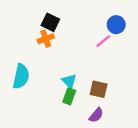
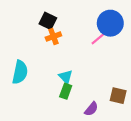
blue circle: (116, 25) -> (110, 23), size x1.5
orange cross: (46, 39) -> (53, 37), moved
brown square: (99, 89) -> (118, 96), moved

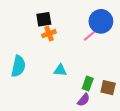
black square: (48, 21) -> (44, 19), turned -35
cyan triangle: (66, 77) -> (60, 70), turned -40
green rectangle: (66, 91) -> (88, 84), moved

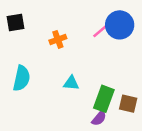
black square: (44, 19) -> (15, 23), moved
pink line: (90, 36) -> (100, 31), moved
green rectangle: (88, 84) -> (104, 99), size x1.5

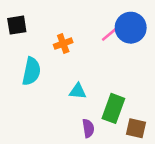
cyan semicircle: (22, 78) -> (31, 71), moved
brown square: (128, 104) -> (136, 128), moved
purple semicircle: (99, 118) -> (88, 128), moved, turned -49

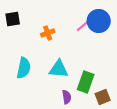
cyan semicircle: (31, 71) -> (24, 68), moved
cyan triangle: (78, 91) -> (59, 69), size x1.5
brown square: (136, 128) -> (103, 97), turned -35

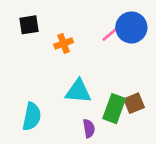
black square: (13, 19) -> (29, 25), moved
cyan semicircle: (24, 68) -> (32, 117), moved
brown square: (103, 97) -> (134, 103), moved

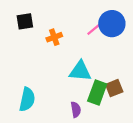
cyan triangle: (78, 91) -> (80, 71), moved

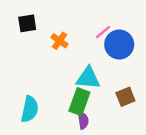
blue circle: (112, 24) -> (119, 44), moved
orange cross: (54, 37) -> (60, 41), turned -35
green rectangle: (97, 93) -> (79, 102), moved

